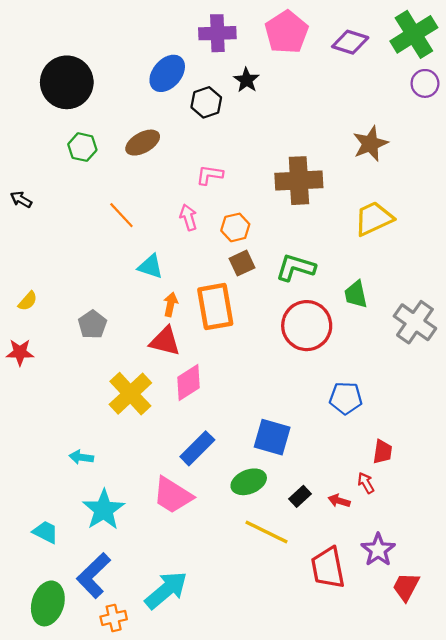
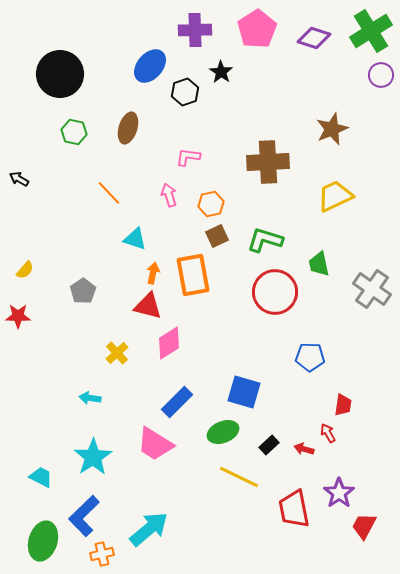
brown ellipse: (143, 143) -> (128, 128), turned -44
yellow cross: (130, 394) -> (117, 353), size x0.6
cyan arrow: (81, 457) -> (90, 398), moved

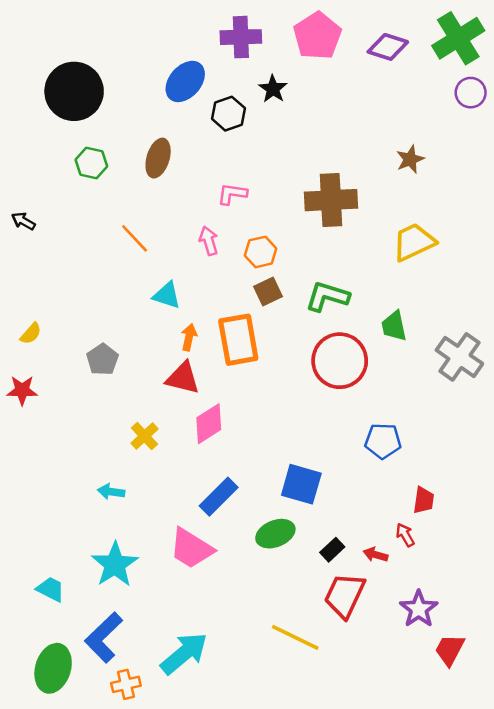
brown star: (332, 129) -> (410, 159), size x0.7
yellow line: (239, 477) -> (295, 637), moved
red trapezoid: (294, 509) -> (345, 595), moved, turned 36

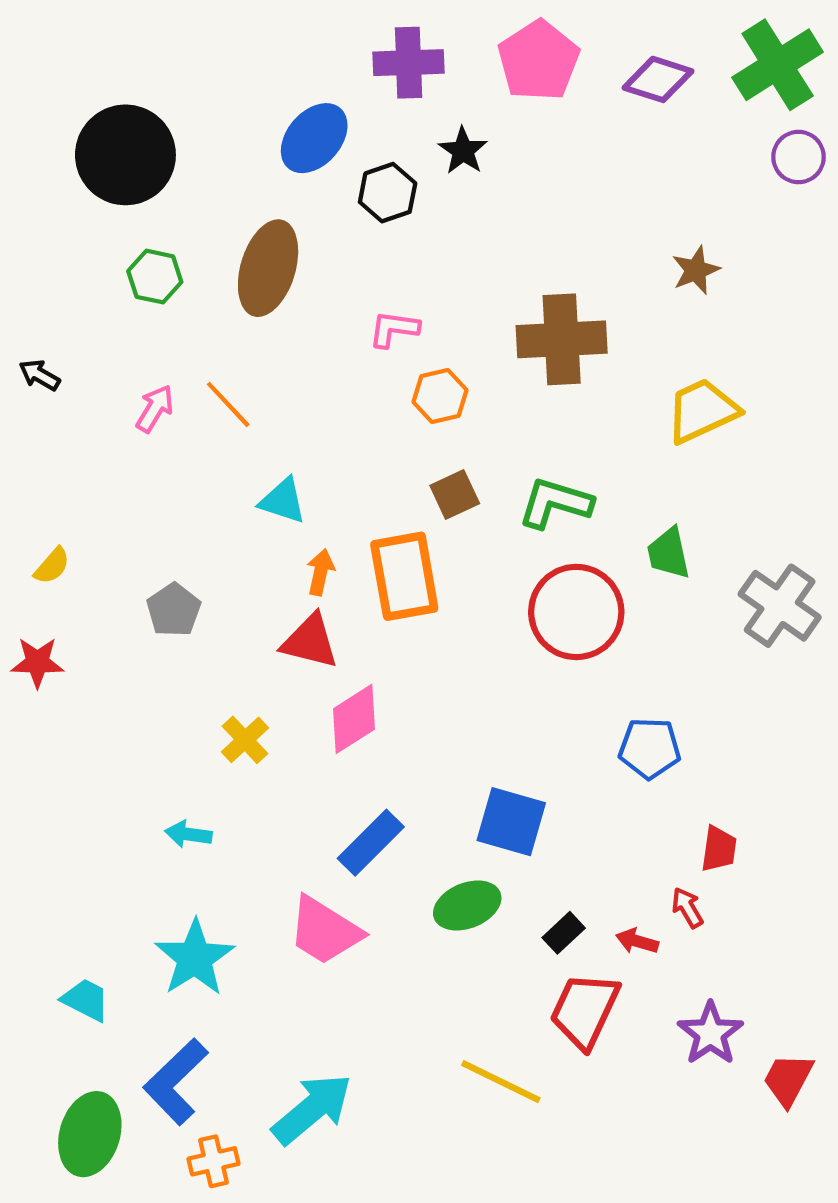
brown ellipse: (158, 158) -> (268, 268), size x1.4
pink arrow: (209, 241) -> (155, 409), moved, turned 48
orange hexagon: (261, 252) -> (440, 396), moved
red trapezoid: (450, 650) -> (788, 1080), moved

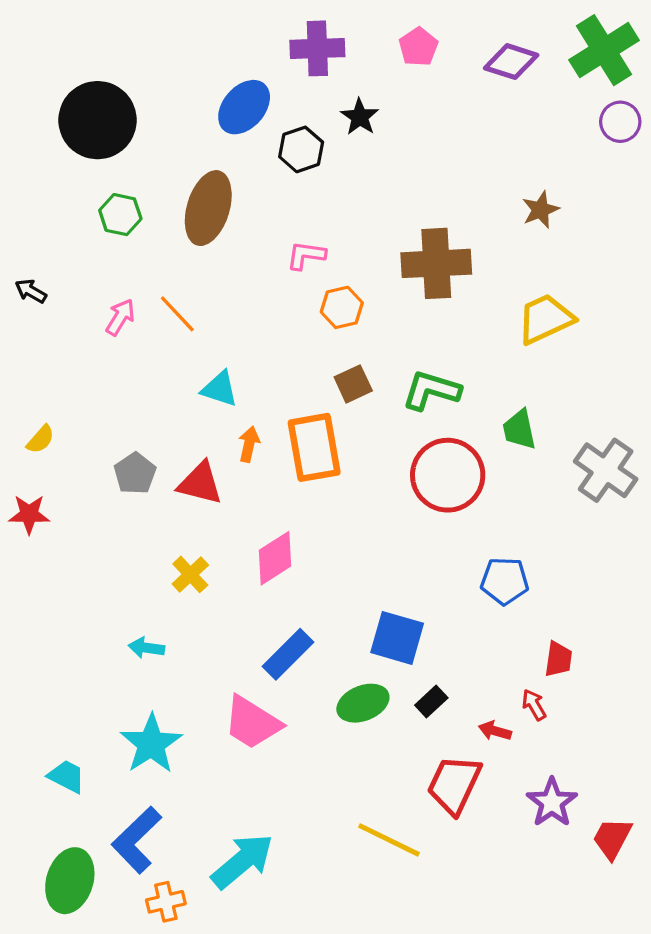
pink pentagon: (539, 61) -> (418, 47), size x0.6
red triangle: (310, 641) -> (200, 483), moved
black rectangle: (564, 933) -> (431, 702), moved

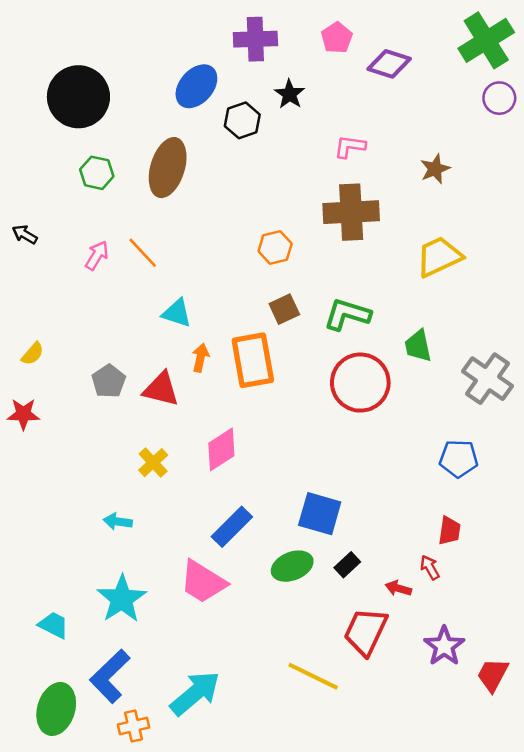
purple diamond: (511, 62) -> (389, 64), moved
pink L-shape: (306, 255) -> (350, 147), moved
blue pentagon: (505, 581) -> (459, 459), moved

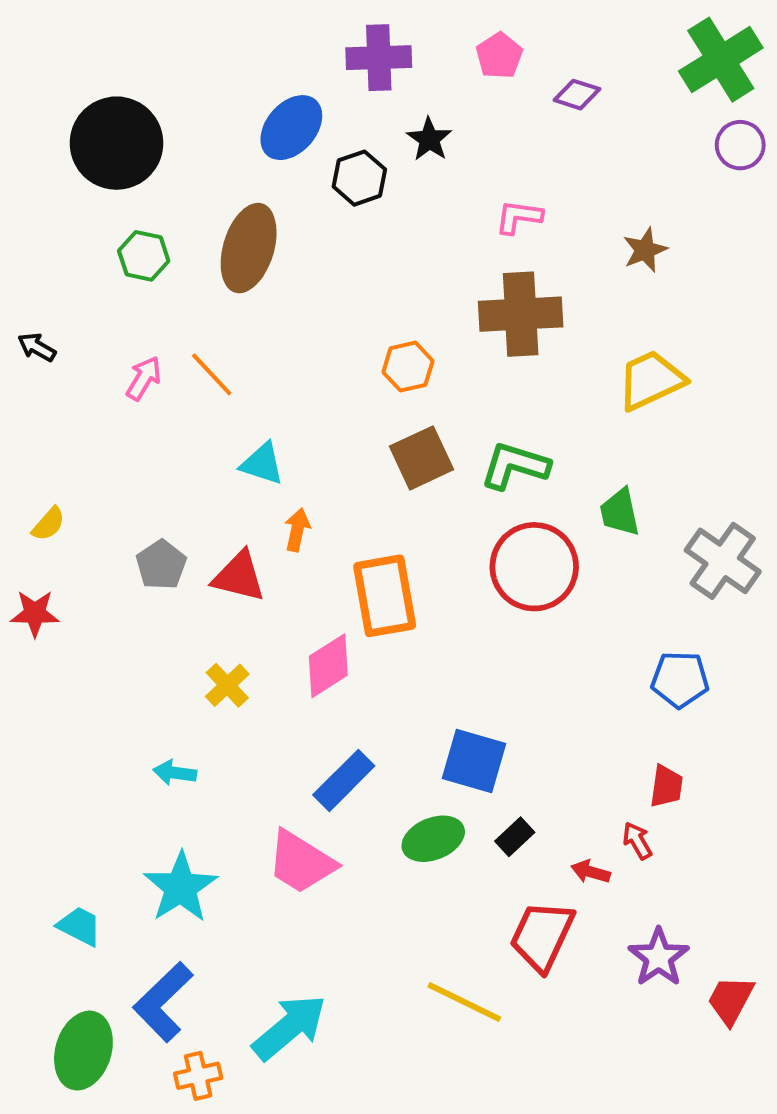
purple diamond: (389, 64) -> (577, 95), size x0.7
brown square: (284, 309) -> (422, 458), size x1.4
orange rectangle: (253, 360) -> (385, 596), moved

